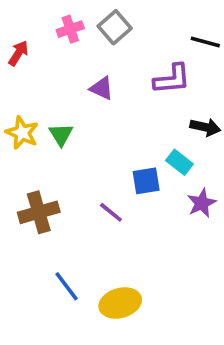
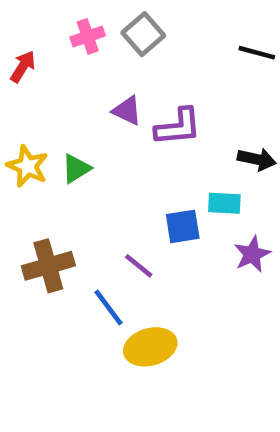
purple L-shape: (172, 79) -> (178, 127), moved
green triangle: (61, 135) -> (76, 169), turned 30
cyan rectangle: (179, 162) -> (224, 203), turned -35
blue line: (67, 286) -> (109, 307), moved
yellow ellipse: (120, 303) -> (150, 347), moved

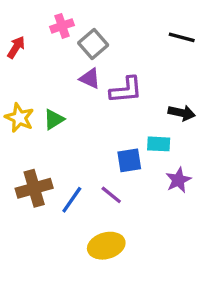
gray square: (143, 34) -> (93, 44), moved
purple line: (139, 266) -> (111, 195), moved
blue line: (109, 307) -> (72, 200), moved, turned 72

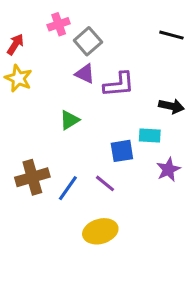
yellow star: (19, 118) -> (18, 78), moved
green triangle: (54, 119) -> (69, 120), moved

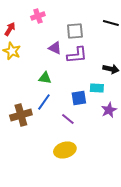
gray square: (88, 41) -> (75, 31), moved, turned 36
green triangle: (69, 120) -> (45, 78), turned 40
blue line: (68, 188) -> (44, 102), moved

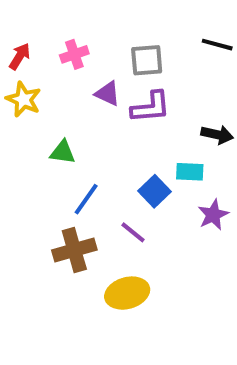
pink cross: (38, 16) -> (74, 54), moved
green triangle: (45, 78) -> (63, 152), moved
blue square: (79, 98) -> (155, 191), turned -35
brown cross: (21, 115) -> (74, 250), moved

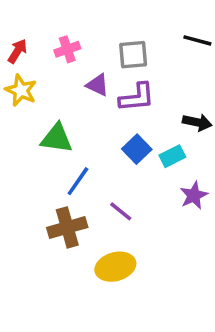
green triangle: (63, 152) -> (57, 138), size x1.4
cyan rectangle: (190, 172) -> (172, 156), turned -30
blue square: (155, 191) -> (137, 149), moved

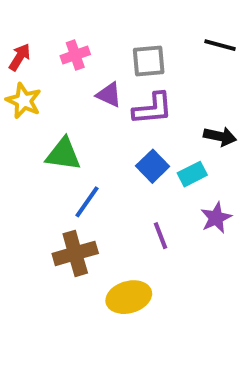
purple line: (121, 211) -> (161, 236), moved, turned 30

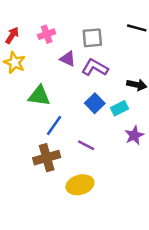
purple L-shape: (153, 109) -> (95, 67), turned -145
purple line: (161, 236) -> (86, 145), moved, turned -42

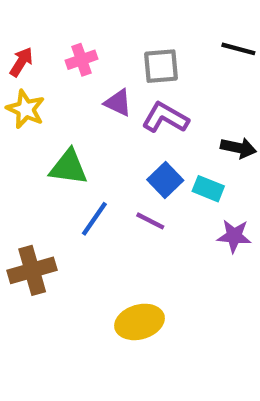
cyan rectangle: (119, 108) -> (208, 189), turned 49
purple star: (134, 135) -> (234, 236), turned 30
purple line: (86, 145) -> (150, 221), moved
brown cross: (47, 158) -> (32, 270), moved

